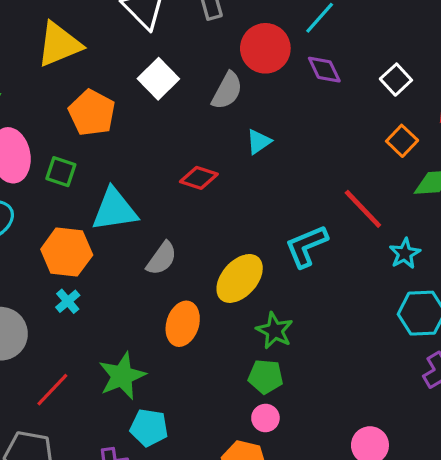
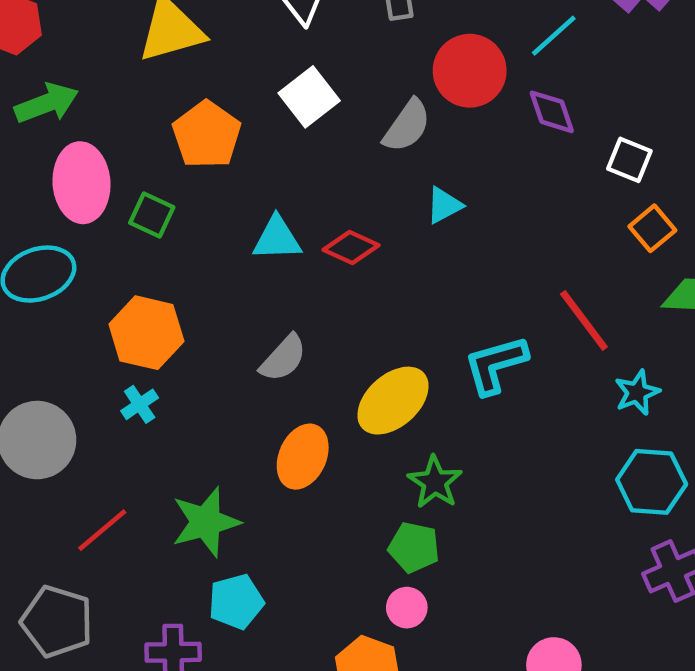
white square: (396, 80) -> (629, 160), moved, turned -32
cyan triangle: (114, 210) -> (277, 238), moved, size x0.7
cyan pentagon: (149, 428) -> (236, 602), turned -30

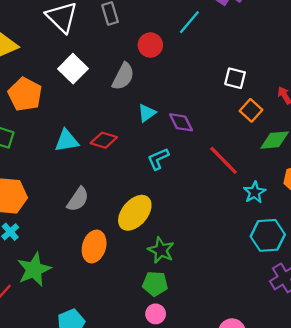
red circle: (470, 71) -> (150, 45), size x0.7
purple diamond: (552, 112) -> (181, 122), moved
cyan L-shape: (496, 365) -> (158, 159), moved, size x0.7
green star: (206, 522) -> (34, 270), moved

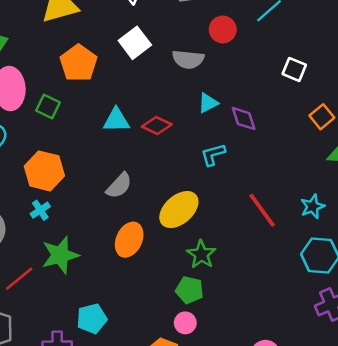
gray semicircle: (123, 76) -> (188, 59), turned 60
white square: (235, 78) -> (294, 69), moved
red line: (224, 160) -> (262, 210), moved

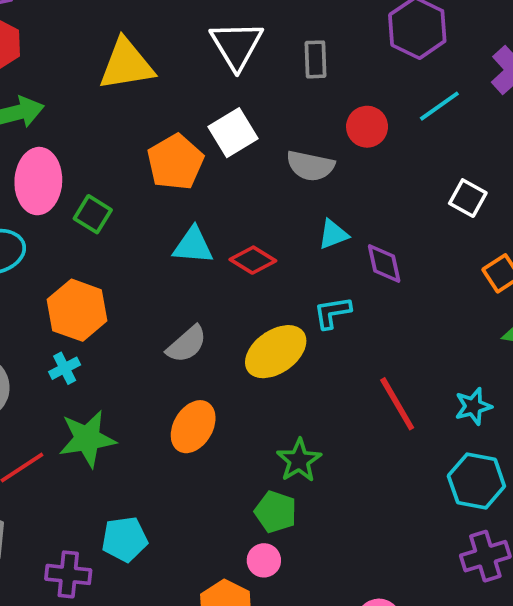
orange pentagon: (78, 63) -> (175, 162), moved
yellow ellipse: (179, 210) -> (276, 352), moved

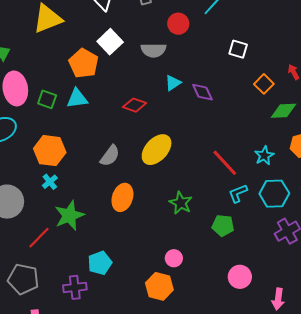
cyan triangle: (193, 246) -> (77, 98), moved
cyan L-shape: (332, 313) -> (238, 193), moved
green pentagon: (276, 512) -> (223, 226), moved

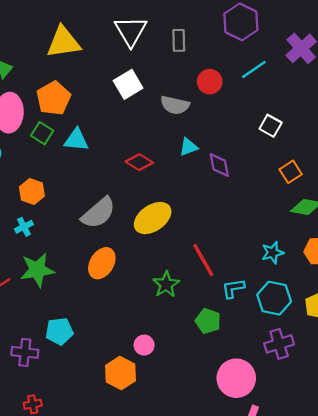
orange pentagon: (84, 63) -> (54, 98), moved
orange hexagon: (50, 151) -> (32, 191), size x0.7
gray semicircle: (110, 156) -> (98, 213), size x1.4
red line: (225, 163) -> (203, 260), moved
pink circle: (240, 277) -> (236, 378), moved, size x1.4

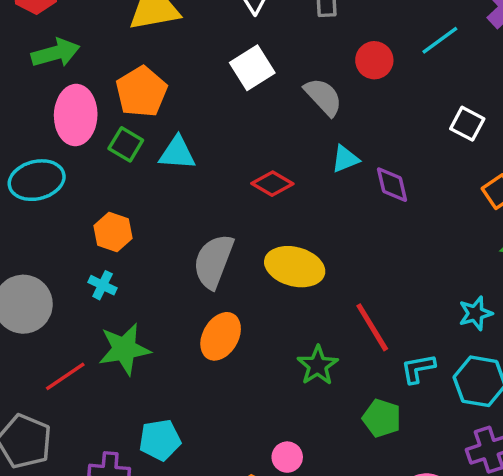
gray semicircle: (175, 105) -> (323, 97), turned -144
gray semicircle: (98, 213) -> (213, 261), turned 153
yellow ellipse: (153, 218) -> (295, 267), turned 51
cyan cross: (24, 227) -> (103, 285), turned -36

